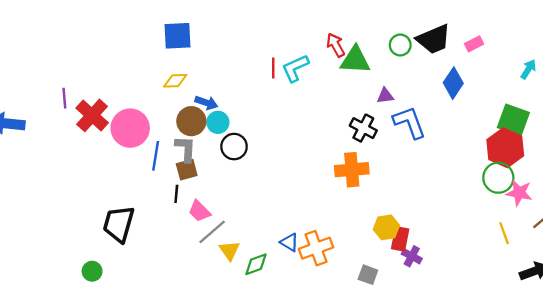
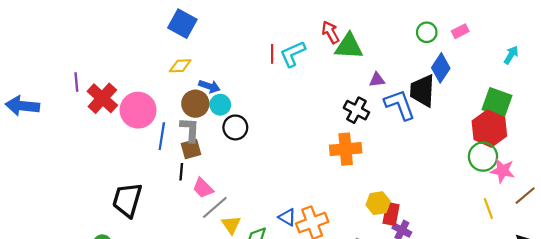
blue square: (177, 36) -> (182, 24), turned 32
black trapezoid: (434, 39) -> (422, 91), moved, turned 116
green circle: (400, 45) -> (427, 32), moved

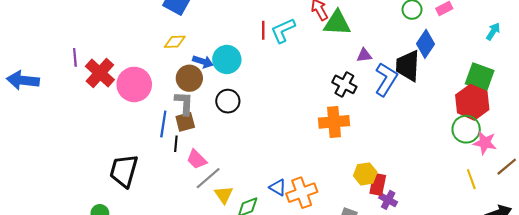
cyan circle: (220, 105) -> (227, 59), moved, size x1.4
blue L-shape: (400, 105) -> (386, 79), turned 52
blue line: (162, 136) -> (163, 124), moved

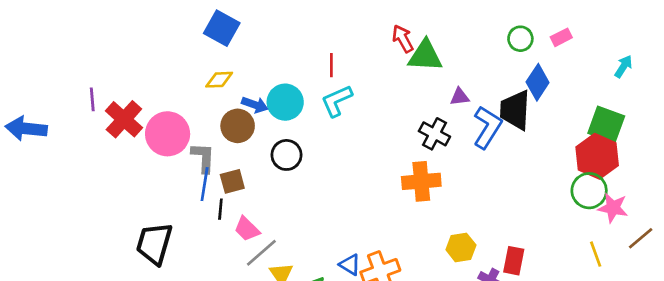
cyan L-shape: (283, 30) -> (337, 101), moved
gray L-shape: (184, 103) -> (203, 158), moved
red rectangle: (378, 184) -> (514, 261), moved

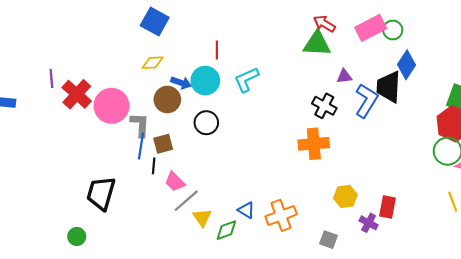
pink rectangle: (561, 37) -> (371, 28), moved, size x1.8
red arrow: (403, 39) -> (324, 24), moved, turned -30
red line: (331, 65) -> (217, 50), moved
blue triangle: (350, 265) -> (246, 210), moved

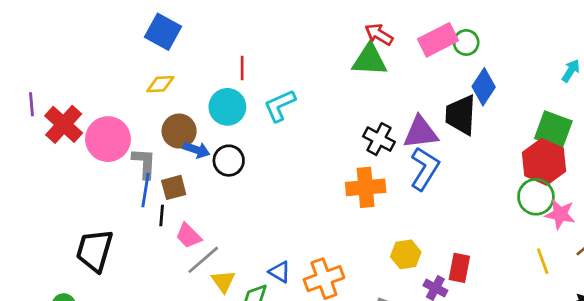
purple triangle: (344, 76) -> (421, 132), moved, size x1.8
blue arrow: (181, 83) -> (197, 150), moved
blue L-shape: (366, 101) -> (425, 169), moved

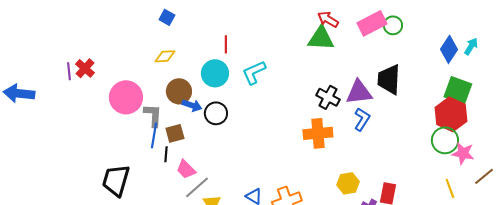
blue square: (163, 32) -> (167, 17), size x0.6
blue diamond: (484, 87) -> (449, 49), moved
red cross: (64, 124) -> (85, 68), moved, size x0.7
blue L-shape: (425, 169) -> (362, 119), size x0.7

